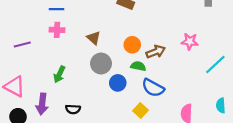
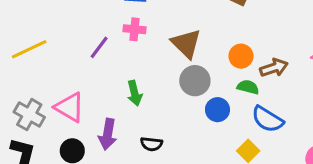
brown triangle: (94, 38) -> (186, 44), size x1.5
purple line: (22, 45) -> (99, 47), moved, turned -42
green arrow: (59, 74) -> (135, 93), turned -42

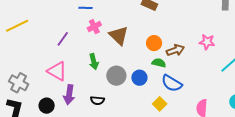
pink cross: (134, 29) -> (94, 27), moved, turned -32
yellow line: (29, 49) -> (17, 26), moved
gray circle: (195, 81) -> (116, 76), moved
green arrow: (135, 93) -> (94, 62), moved
pink triangle: (70, 107) -> (57, 71), moved

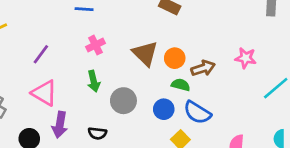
pink cross: (94, 27) -> (96, 45), moved
brown triangle: (119, 36) -> (145, 53), moved
purple line: (63, 39) -> (41, 54), moved
blue circle: (139, 78) -> (164, 109), moved

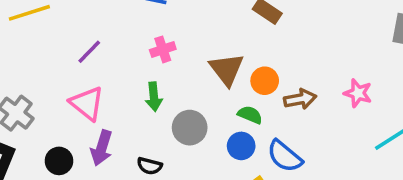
green semicircle: (181, 85) -> (250, 115), moved

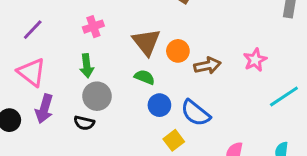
pink star: (358, 93) -> (255, 60), turned 30
green semicircle: (250, 115) -> (144, 77), moved
gray circle: (190, 128) -> (97, 96), moved

